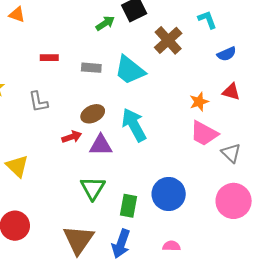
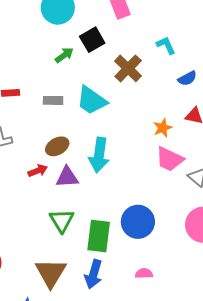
cyan arrow: (134, 125) -> (99, 155), turned -140
green rectangle: (129, 206) -> (99, 236), size x1.4

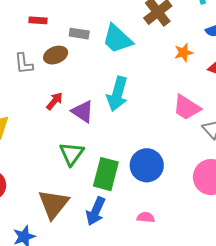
orange star: (163, 128) -> (184, 53), moved
brown ellipse: (57, 146) -> (56, 55), moved
red arrow: (38, 171) -> (54, 101), turned -36
purple triangle: (67, 177) -> (83, 112), turned 30

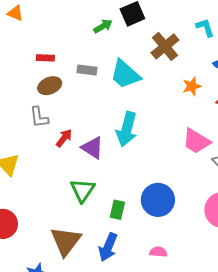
brown ellipse: (56, 55) -> (50, 86), moved
gray L-shape: (24, 64) -> (39, 117), moved
green rectangle: (106, 174) -> (117, 210), size x0.6

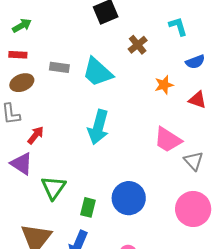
green arrow: (103, 26) -> (22, 26), moved
brown cross: (165, 46) -> (138, 45), size x0.7
purple triangle: (92, 148) -> (22, 164), moved

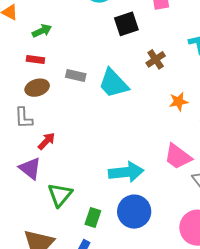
cyan arrow: (98, 127) -> (126, 172), moved, turned -116

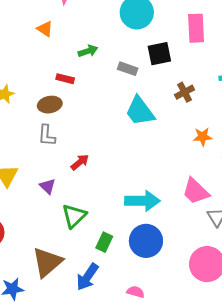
green arrow: (42, 31) -> (88, 51), moved
gray rectangle: (76, 75) -> (128, 69), moved
brown ellipse: (37, 88) -> (50, 105), moved
red arrow: (46, 141) -> (80, 162), moved
purple triangle: (30, 168) -> (48, 186), size x0.7

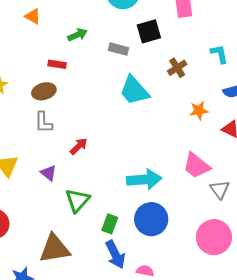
brown triangle: (47, 262) -> (55, 249), turned 36
blue arrow: (87, 277) -> (115, 254), moved, turned -56

